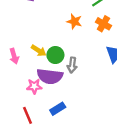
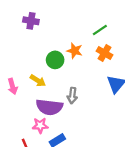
green circle: (55, 55) -> (55, 60), moved
pink star: (34, 86) -> (40, 125), moved

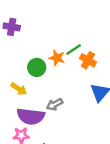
green line: (100, 30) -> (74, 50), moved
gray arrow: (72, 96) -> (55, 104), turned 56

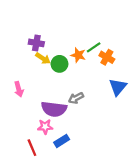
purple cross: (12, 27) -> (36, 43), moved
yellow arrow: (19, 89) -> (43, 58), moved

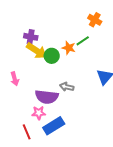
orange cross: (107, 57) -> (95, 20), moved
yellow arrow: (43, 58) -> (37, 51), size x1.5
gray arrow: (76, 98) -> (67, 87), turned 40
blue rectangle: (62, 141) -> (54, 126), size x1.5

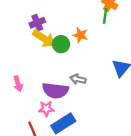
purple cross: (31, 37) -> (37, 23), turned -32
green line: (83, 41) -> (105, 16), moved, turned -48
pink arrow: (15, 79) -> (18, 84), moved

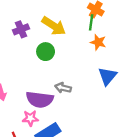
orange star: (80, 35) -> (98, 42), moved
yellow arrow: (44, 38) -> (54, 26), moved

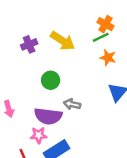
green line: (91, 22) -> (101, 37), turned 56
green circle: (46, 52) -> (51, 80), moved

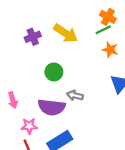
pink star: (39, 135) -> (29, 126), moved

